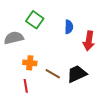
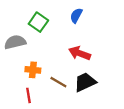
blue semicircle: (69, 27) -> (76, 15), moved, turned -152
red arrow: (89, 41) -> (80, 53), moved, turned 102

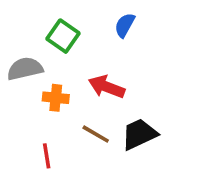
red arrow: (80, 53) -> (107, 87), moved
orange cross: (33, 70) -> (56, 98), moved

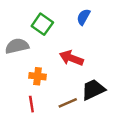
orange cross: (56, 98) -> (38, 76), moved
brown line: (96, 134) -> (68, 103), moved, turned -54

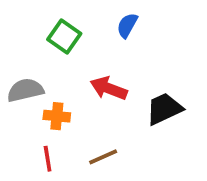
gray semicircle: (17, 46) -> (25, 90), moved
black trapezoid: (93, 90) -> (164, 109), moved

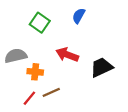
brown line: (103, 157) -> (51, 92), moved
red line: (48, 159) -> (29, 98), turned 49

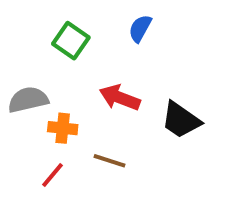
black trapezoid: (102, 67) -> (181, 120), turned -120
brown line: (51, 92) -> (110, 161), moved, turned 42

